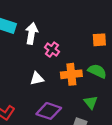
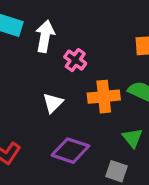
white triangle: (37, 79) -> (53, 103), turned -32

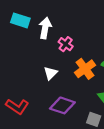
orange cross: (104, 97) -> (85, 69), turned -30

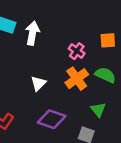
pink cross: (66, 44) -> (77, 51), moved

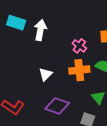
orange cross: (77, 79) -> (79, 70), turned 30

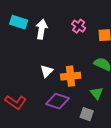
pink cross: (79, 46) -> (79, 26), moved
orange cross: (79, 70) -> (71, 76), moved

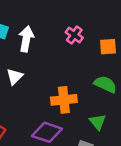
white triangle: (47, 71) -> (15, 76), moved

